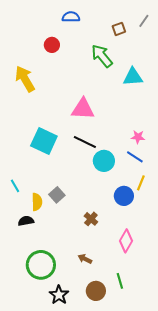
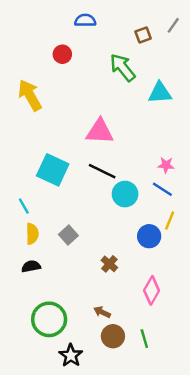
cyan line: (15, 186) -> (24, 206), moved
yellow semicircle: (37, 202) -> (32, 234), moved
brown circle: (96, 291) -> (113, 336), moved

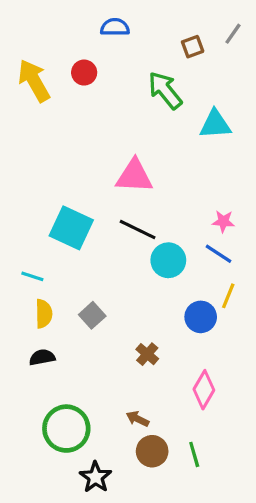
yellow arrow: (30, 95) -> (34, 81), moved
cyan line: (24, 206) -> (32, 276), turned -42

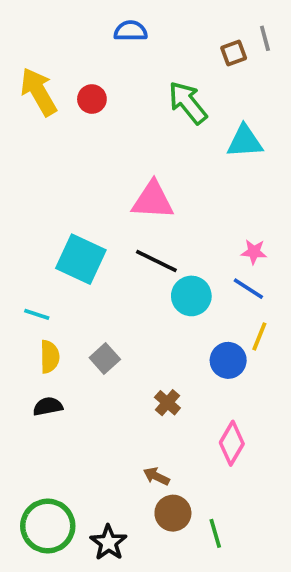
gray line: (233, 34) -> (265, 38), turned -50
brown square: (193, 47) -> (234, 53), moved
red circle: (84, 73) -> (92, 99), moved
green circle: (66, 429) -> (48, 526), moved
green line: (194, 454) -> (215, 533), moved

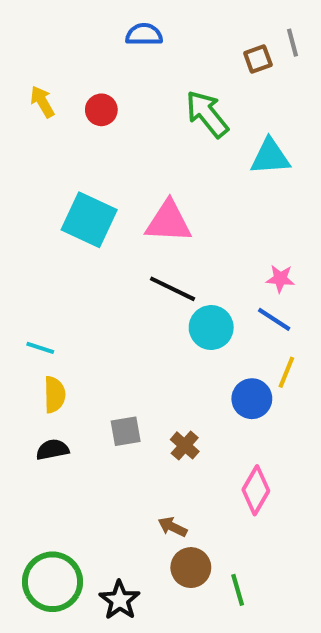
yellow arrow: (39, 92) -> (42, 102), size x0.6
cyan square: (81, 259) -> (89, 220), moved
gray square: (105, 359) -> (126, 431), moved, turned 32

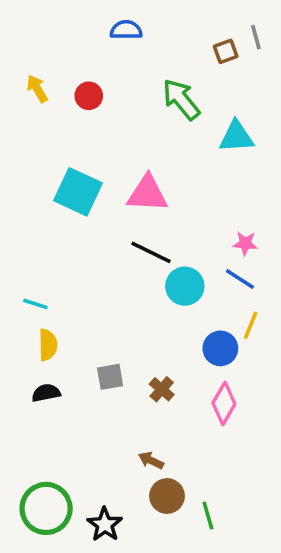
pink diamond: (256, 490) -> (224, 404), moved

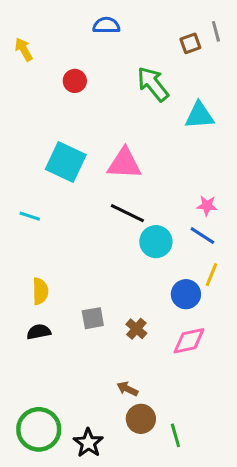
yellow arrow: (37, 89) -> (24, 49), moved
cyan line: (35, 304) -> (30, 216), moved
pink diamond: (224, 404) -> (189, 341), turned 48

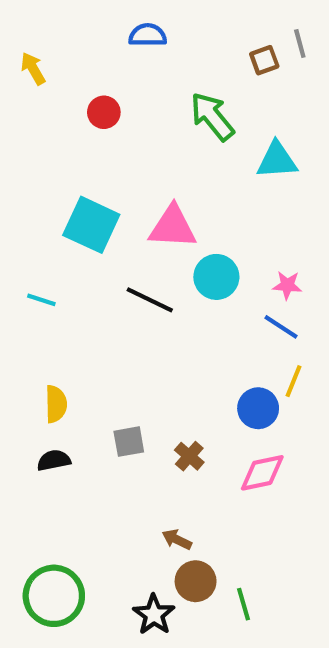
black line: (127, 213) -> (150, 300), moved
cyan circle: (156, 242) -> (216, 277), moved
black star: (88, 443) -> (154, 615), moved

